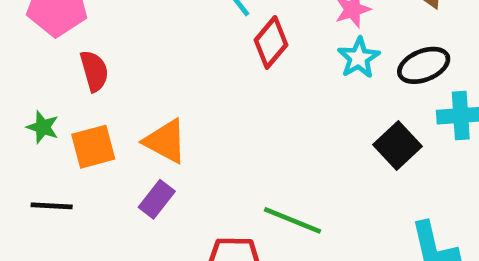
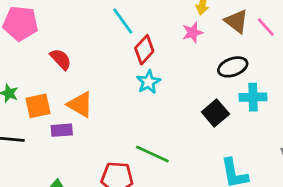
cyan star: (359, 58) -> (148, 82), moved
red semicircle: (94, 71) -> (61, 59), moved, turned -30
purple rectangle: (157, 199) -> (62, 130), moved, turned 45

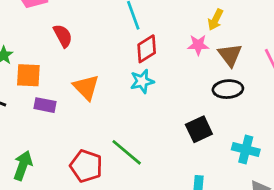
brown triangle: (236, 21) -> (230, 55), moved
cyan cross: (253, 97) -> (246, 150), moved
orange triangle: (80, 105) -> (86, 87), moved

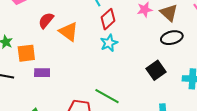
red semicircle: (63, 36) -> (46, 20), turned -102
orange triangle: (86, 87) -> (68, 32), moved

